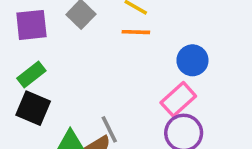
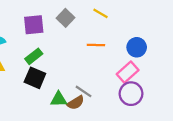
orange line: (136, 32) -> (96, 45), moved
gray line: (109, 129) -> (84, 91), turned -30

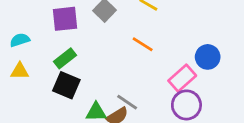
orange line: (96, 45) -> (143, 44), turned 30
blue circle: (137, 47) -> (208, 57), moved

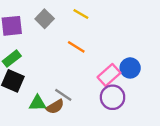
blue circle: (208, 57) -> (130, 68), moved

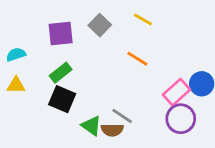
green triangle: (38, 103) -> (91, 126), turned 36
brown semicircle: (55, 107) -> (112, 130), turned 30

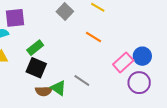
purple square: (61, 34) -> (15, 18), moved
purple circle: (181, 119) -> (139, 83), moved
brown semicircle: (112, 130) -> (44, 91), moved

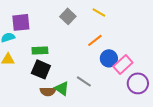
orange line: (94, 37) -> (95, 40), turned -70
green rectangle: (35, 48) -> (40, 50), turned 35
blue circle: (142, 56) -> (109, 58), moved

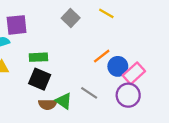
orange line: (95, 40) -> (102, 56), moved
purple circle: (138, 83) -> (128, 95), moved

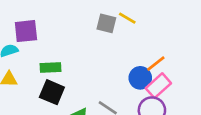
gray square: (71, 18) -> (106, 23), moved, turned -30
orange line: (102, 56) -> (156, 64), moved

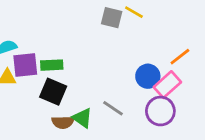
purple square: (26, 31) -> (25, 65), moved
orange line: (156, 64) -> (180, 57), moved

